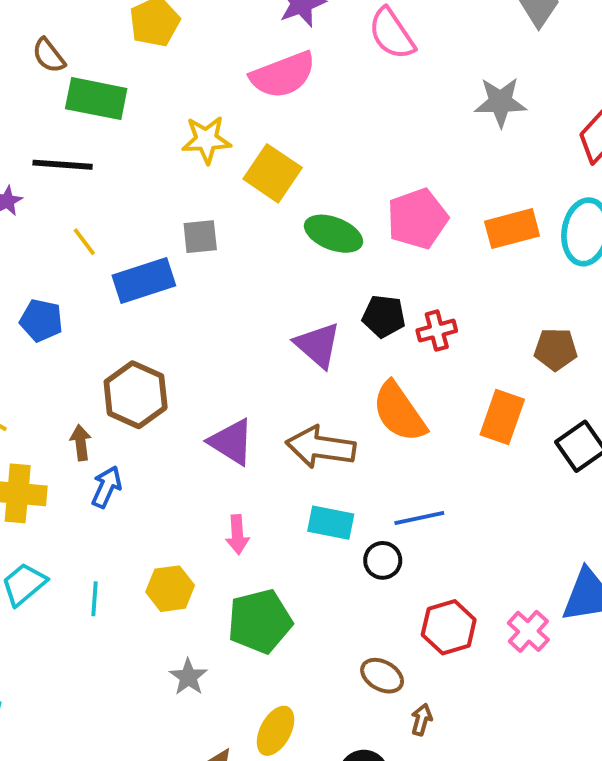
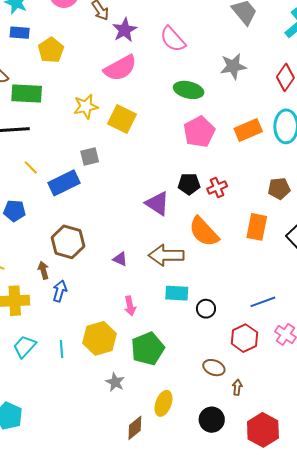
green ellipse: (333, 234) -> (189, 90), moved
purple triangle: (231, 442) -> (120, 259), size x0.6
blue line: (419, 518) -> (263, 302), moved
yellow hexagon: (170, 589) -> (99, 338), size x1.4

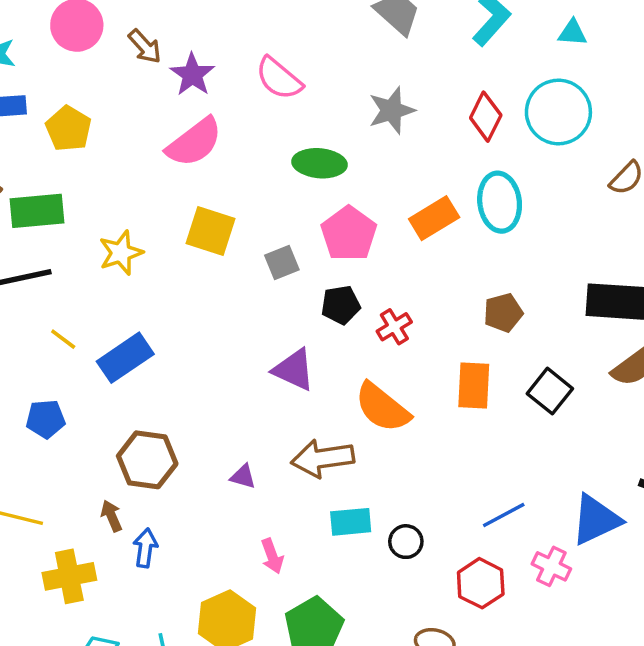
yellow star: (86, 107) -> (121, 253), moved
gray square: (90, 157) -> (282, 262), moved
black pentagon: (189, 184) -> (341, 305), moved

